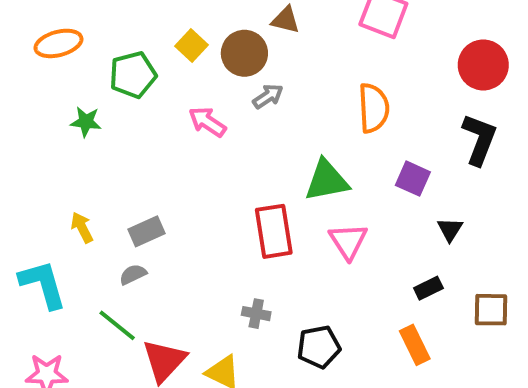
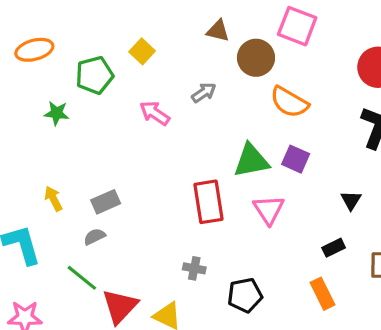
brown circle: (244, 53) -> (256, 58), moved
orange semicircle: (374, 108) -> (289, 102), turned 123
purple square: (413, 179) -> (296, 159), moved

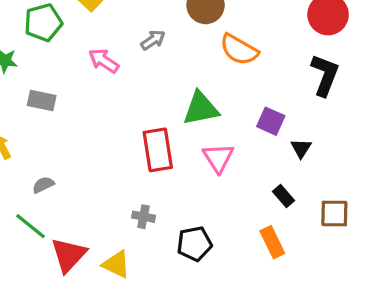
purple square: (296, 159) -> (271, 121), moved
gray rectangle: (106, 202) -> (42, 101), moved, turned 36
black rectangle: (334, 248) -> (284, 196), turned 75

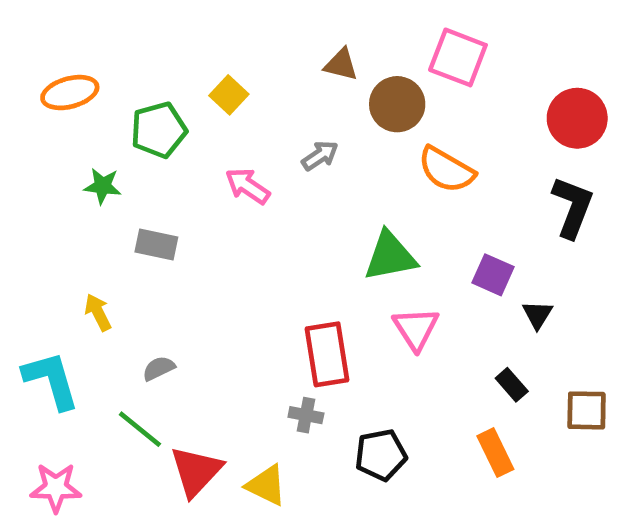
red rectangle: (158, 150) -> (327, 354), moved

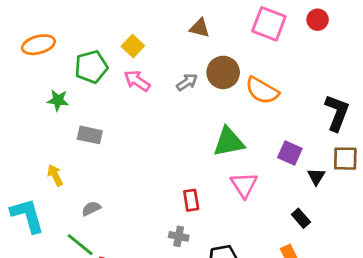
brown circle: (397, 104) -> (223, 72), moved
red circle: (577, 118) -> (318, 20), moved, size x0.6
pink arrow: (248, 186) -> (137, 81), moved
red rectangle: (327, 354) -> (191, 200), size x0.6
brown square: (587, 410) -> (345, 159), moved

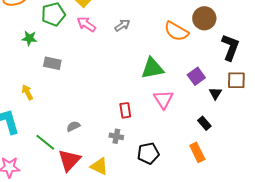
brown circle: (223, 72) -> (204, 18), moved
purple square: (290, 153) -> (196, 76), turned 30
gray semicircle: (91, 209) -> (73, 126), moved

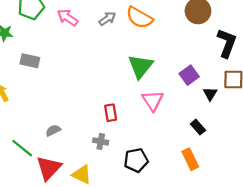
orange semicircle: (176, 31) -> (139, 18), moved
green triangle: (152, 68) -> (140, 66), turned -40

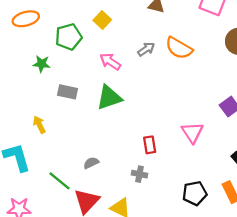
pink arrow: (67, 18) -> (110, 62), moved
green triangle: (140, 66) -> (109, 98), moved, turned 32
black pentagon: (136, 160) -> (195, 193), moved

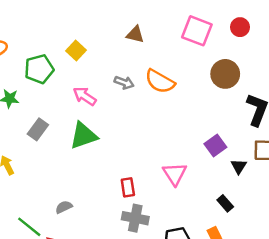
gray arrow: (146, 49) -> (124, 83), turned 54
gray rectangle: (67, 92) -> (38, 129), turned -66
gray cross: (139, 174) -> (135, 218), moved, size x1.5

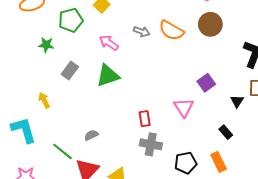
brown circle: (225, 74) -> (210, 24), moved
purple square: (215, 145) -> (206, 83), moved

